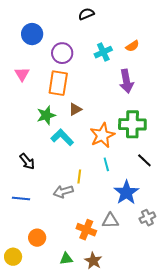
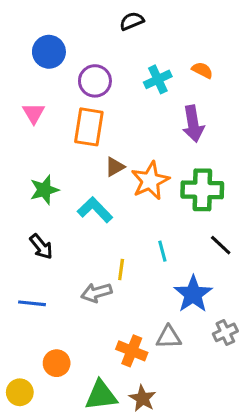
orange semicircle: (132, 46) -> (202, 70), turned -120
green star: (46, 115) -> (44, 190), moved
orange star: (102, 135) -> (150, 181), moved
green triangle: (66, 259) -> (101, 395), size x1.6

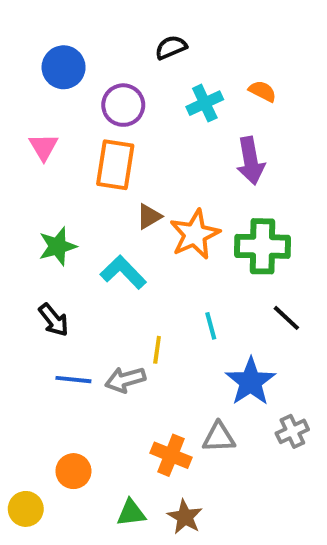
black semicircle: (132, 21) -> (171, 47), moved
blue line: (32, 303) -> (73, 380), moved
green triangle: (101, 395) -> (131, 513), size x0.7

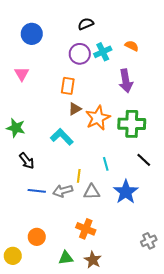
purple circle: (123, 105) -> (80, 54), moved
orange rectangle: (115, 165) -> (68, 86), moved, size x0.7
green star: (58, 246) -> (16, 128), moved, turned 30
gray cross: (292, 431) -> (149, 241), moved
gray triangle: (219, 437) -> (92, 192), moved

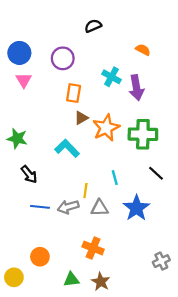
blue circle: (32, 34) -> (19, 53), moved
cyan cross: (103, 52) -> (111, 77), moved, turned -36
purple circle: (80, 54) -> (63, 58), moved

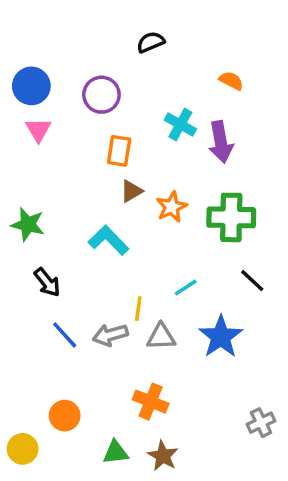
orange star: (106, 128) -> (172, 207), size x0.7
cyan line: (115, 178) -> (186, 288), turned 72
blue line: (40, 207) -> (65, 335), turned 42

